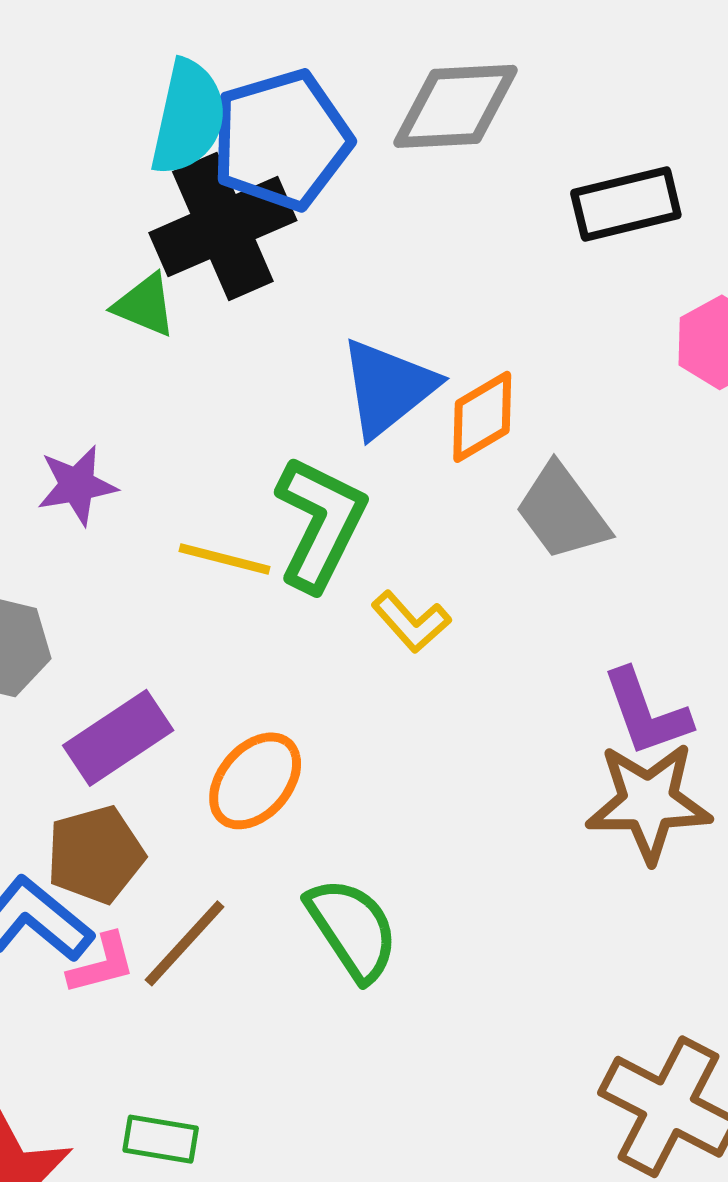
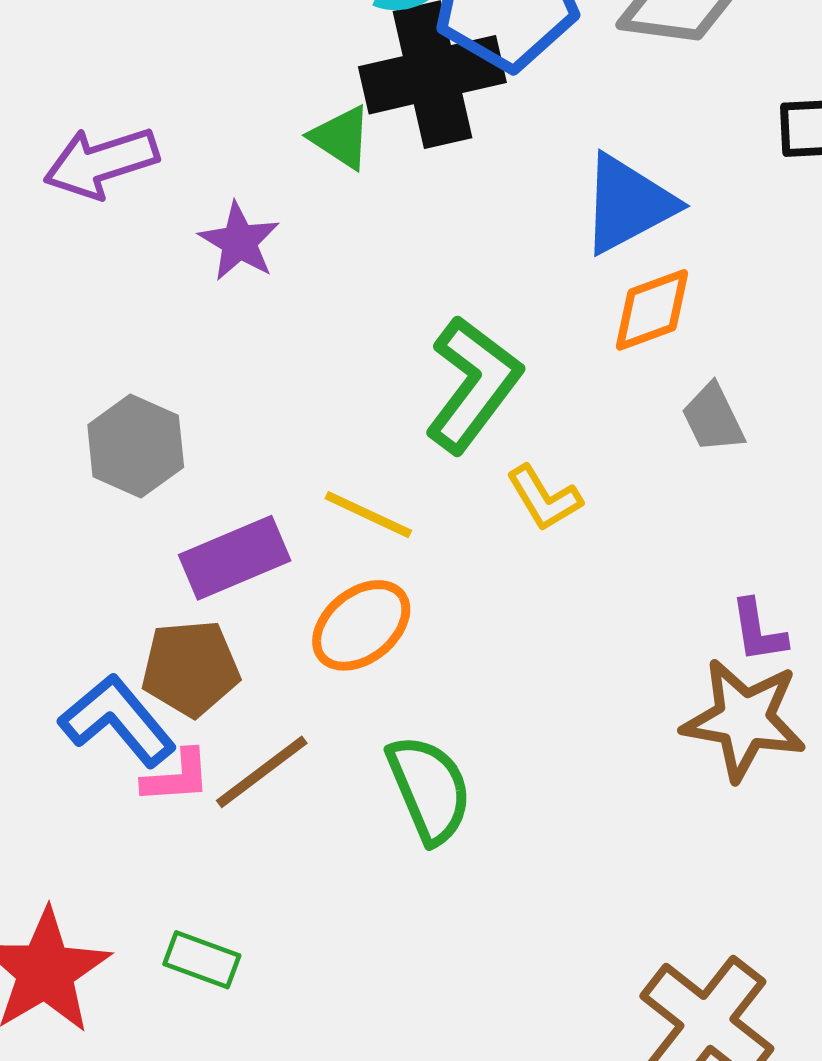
blue triangle: (388, 388) -> (628, 204), moved
purple star: (77, 485) -> (239, 242), moved, turned 30
gray trapezoid: (562, 512) -> (713, 418), size x0.7
yellow line: (225, 559) -> (368, 515), moved
purple L-shape: (646, 713) -> (758, 631), size x0.7

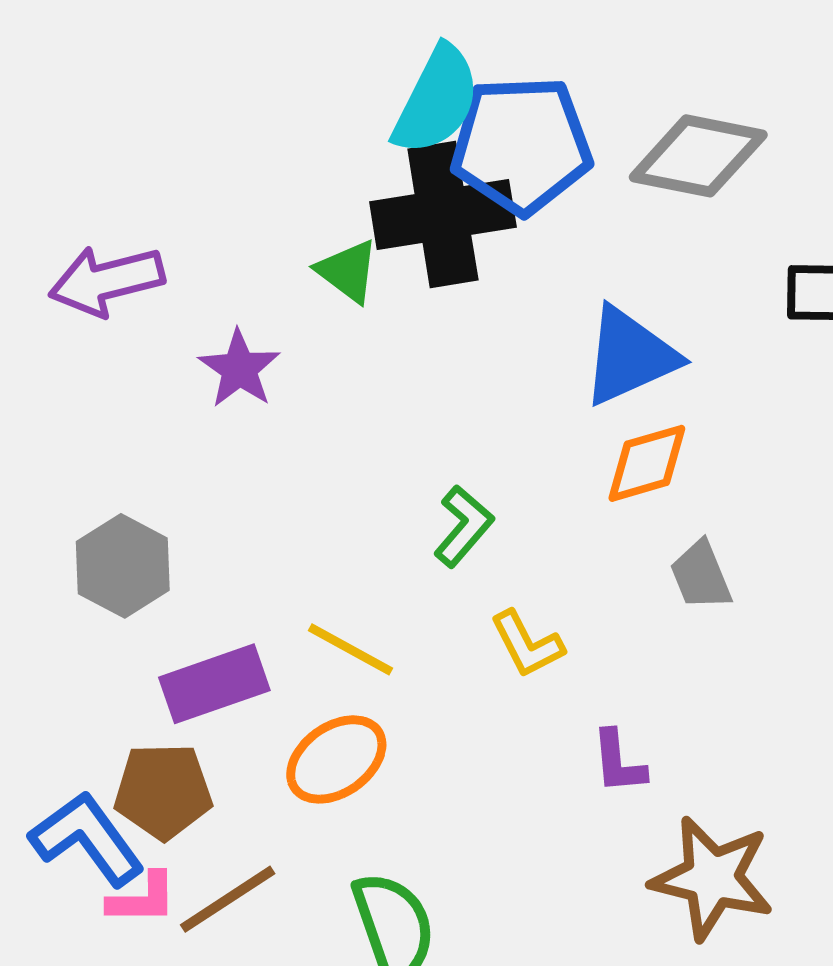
green L-shape: (473, 384) -> (464, 526), size x0.6
purple L-shape: (758, 631) -> (619, 762), moved

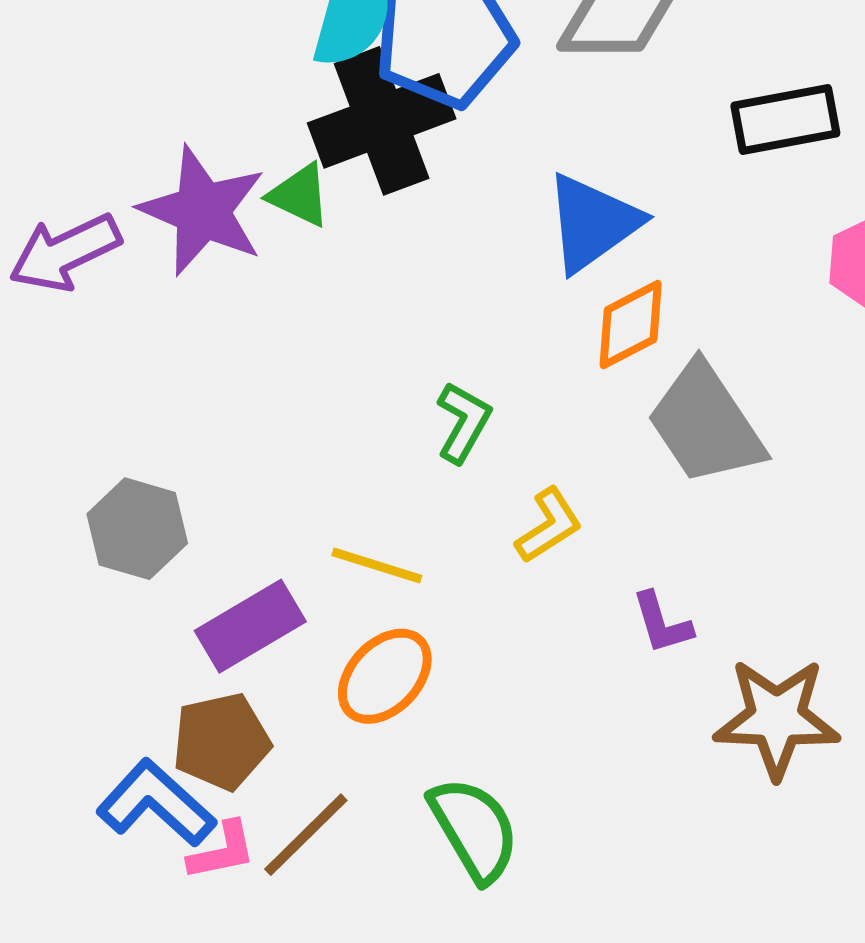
purple star: (239, 369) -> (202, 211), moved, size x1.6
gray trapezoid: (701, 575) -> (706, 424), size x1.8
yellow L-shape: (527, 644) -> (549, 526), turned -84

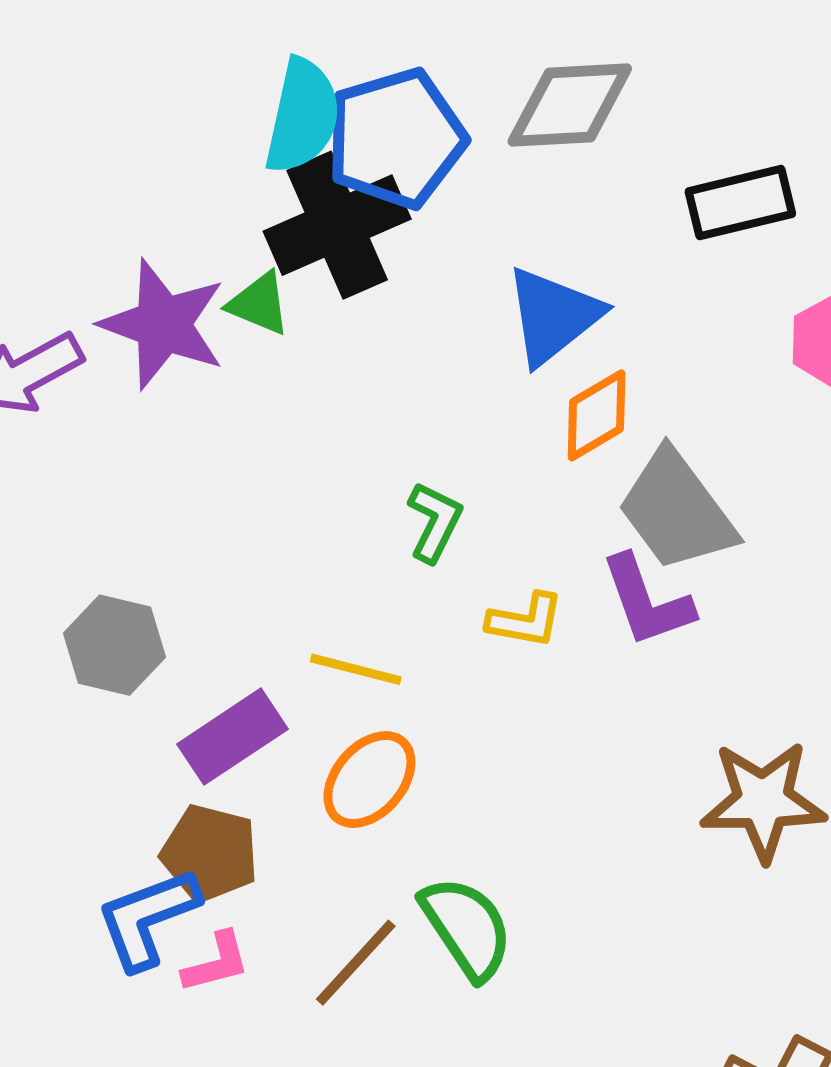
yellow L-shape: (549, 526) -> (525, 620), turned 46
purple L-shape: (662, 623) -> (647, 601), moved, size x1.5
brown pentagon: (221, 742) -> (210, 853), turned 30
blue L-shape: (156, 803) -> (148, 918), turned -60
brown line: (306, 835) -> (356, 963), moved

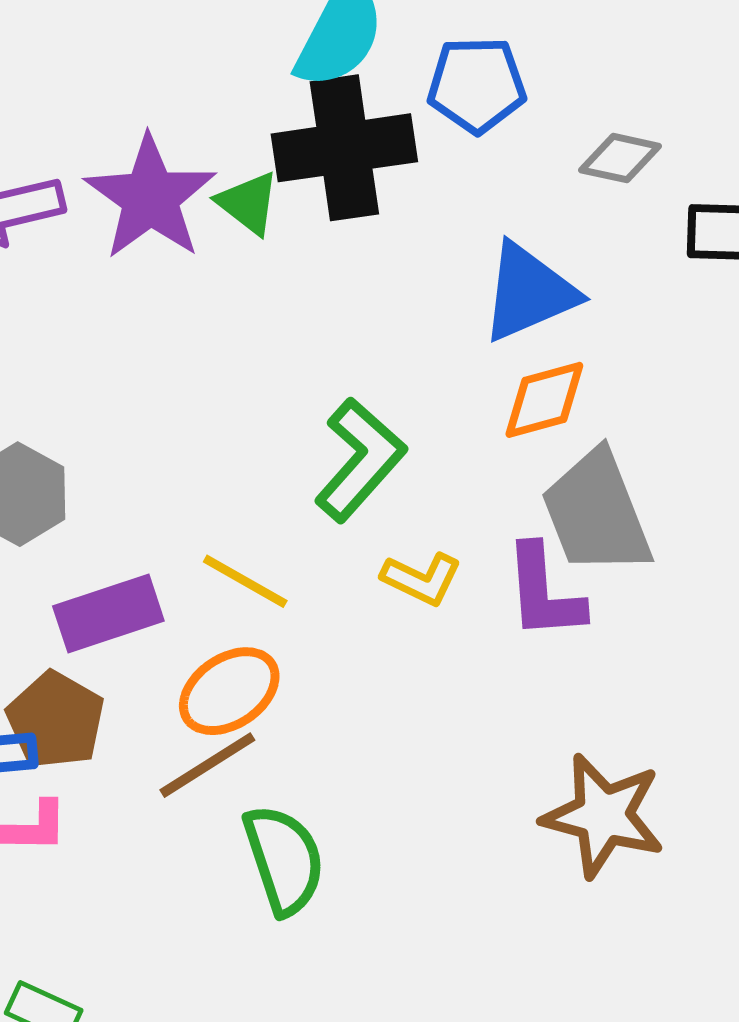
gray diamond: (570, 105) -> (620, 158), moved, size x0.6
blue pentagon: (396, 138) -> (477, 85), moved, size x0.7
green L-shape: (435, 522) -> (360, 460), size x1.5
brown line: (356, 963) -> (207, 765), moved

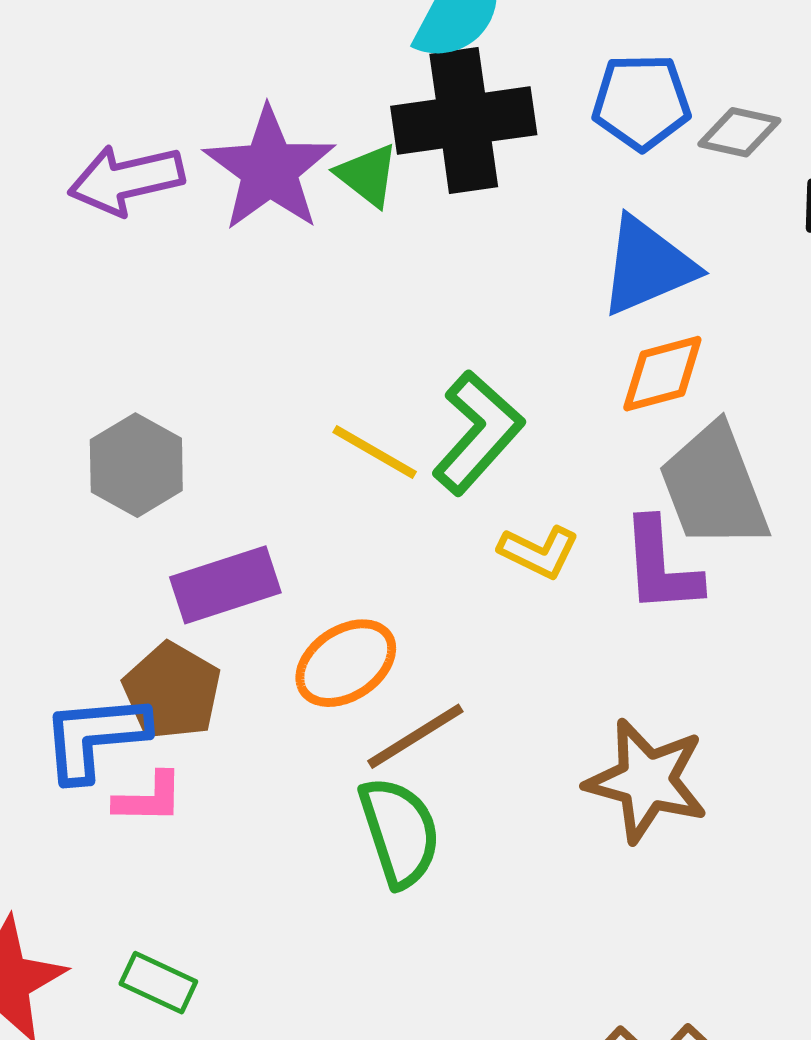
blue pentagon: (477, 85) -> (641, 102), moved
yellow line: (245, 581) -> (375, 452), moved
brown line: (207, 765) -> (415, 736), moved
brown star: (603, 816) -> (647, 781), moved

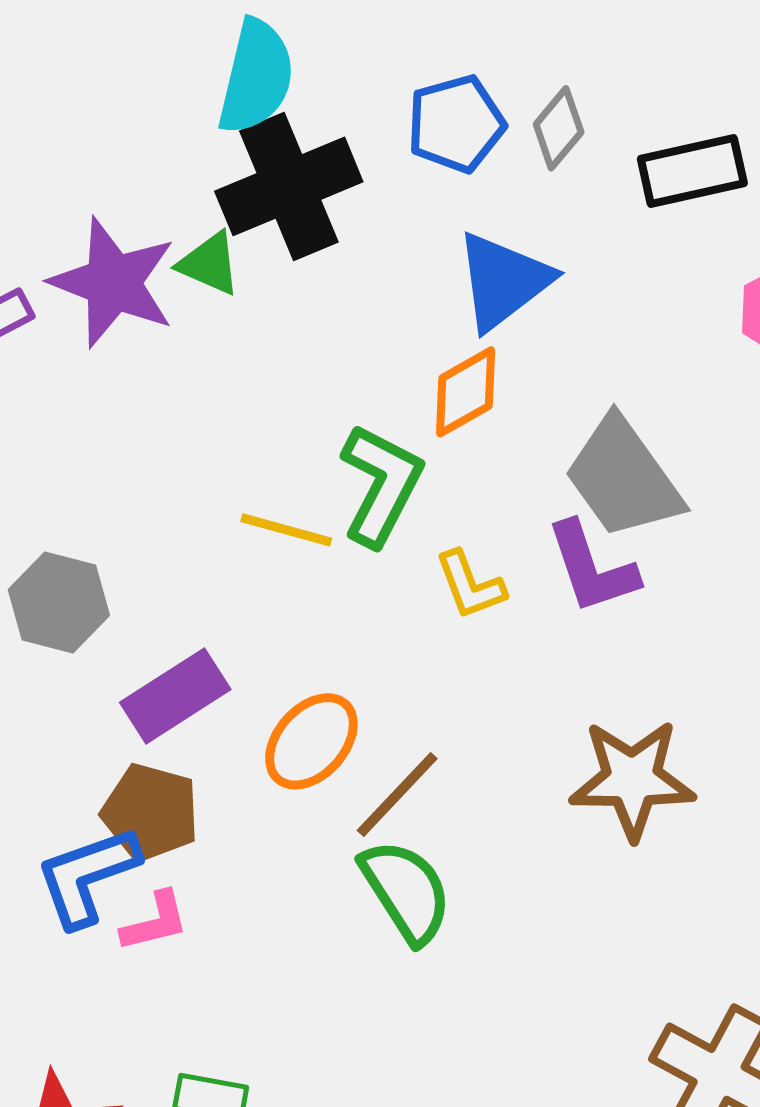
gray diamond: (739, 132) -> (559, 128), turned -48
orange diamond: (662, 374) -> (466, 392), moved
yellow L-shape: (539, 552) -> (470, 585), turned 58

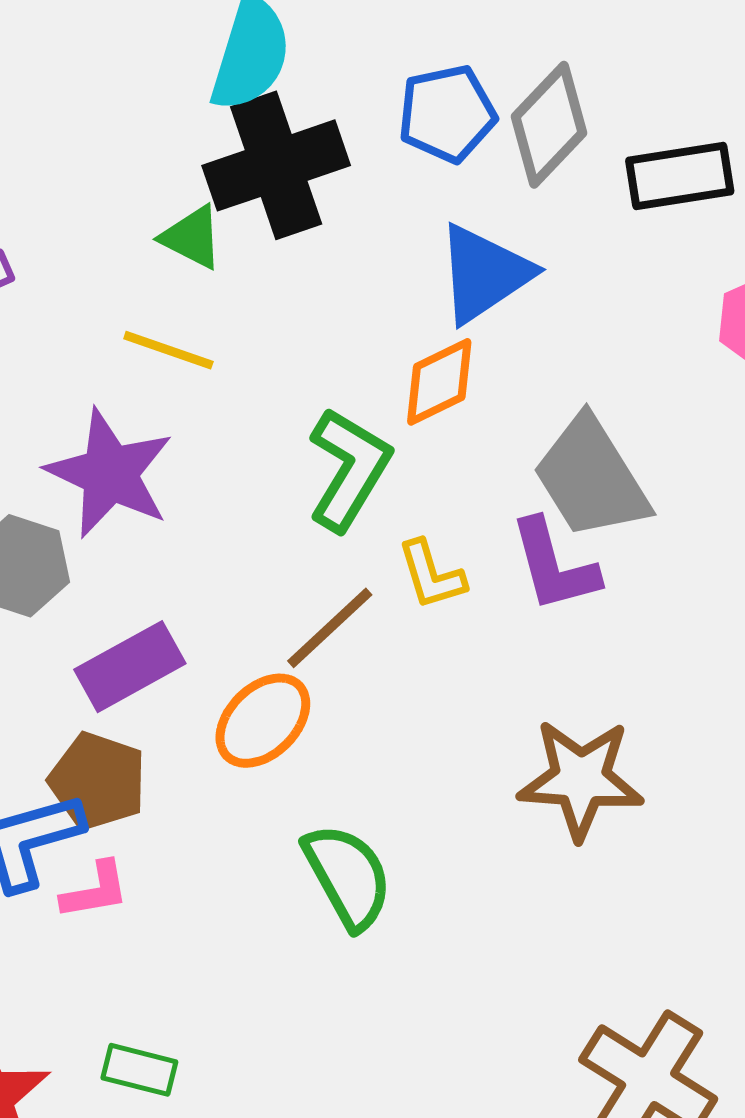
gray diamond: (559, 128) -> (549, 125), size x1.5
purple star: (113, 283) -> (110, 473), moved
yellow line: (286, 530) -> (168, 350), moved
brown line: (397, 794) -> (330, 628), moved

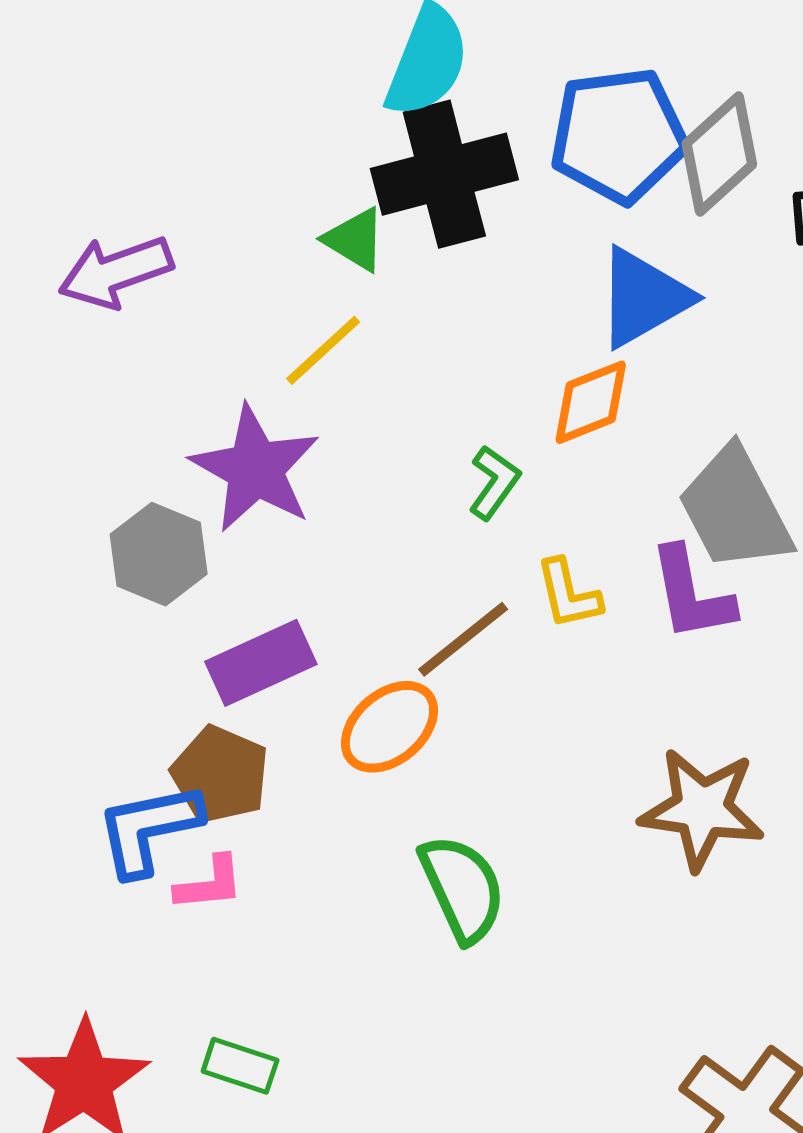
blue pentagon: (447, 114) -> (619, 135), size x1.4
yellow line: (168, 350) -> (323, 350), turned -66
green L-shape: (349, 469) -> (494, 482), size x0.6

